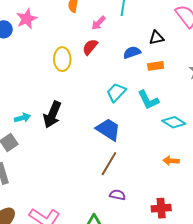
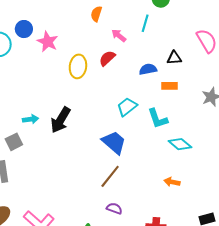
pink star: (27, 19) -> (48, 42), moved, turned -30
pink arrow: (98, 23) -> (119, 35), turned 77

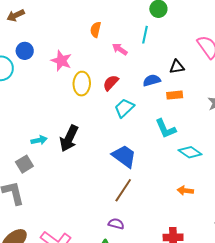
pink star: (48, 42) -> (61, 61), moved
red semicircle: (107, 58) -> (111, 83), moved
cyan trapezoid: (127, 107) -> (124, 108), moved
purple semicircle: (114, 208) -> (116, 224), moved

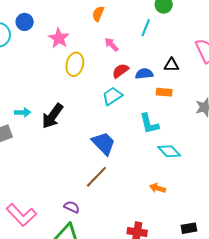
pink arrow: (120, 49) -> (111, 45), moved
red semicircle: (111, 83) -> (120, 71), moved
purple semicircle: (116, 224) -> (72, 207), moved

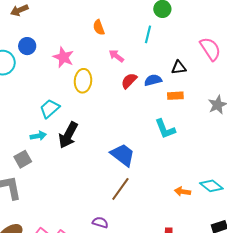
orange semicircle: (98, 14) -> (99, 27), turned -35
cyan trapezoid: (112, 96) -> (50, 109), moved
cyan diamond: (169, 151) -> (211, 186), moved

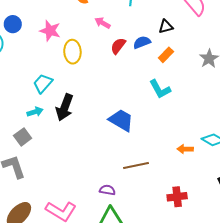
orange rectangle: (175, 96) -> (166, 55), turned -35
brown line: (120, 189) -> (136, 166), moved, turned 50

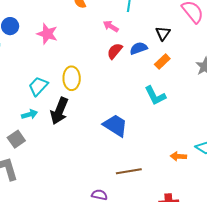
pink arrow: (103, 23) -> (111, 26), moved
black triangle: (166, 27) -> (163, 33), turned -42
yellow ellipse: (72, 52) -> (72, 78), moved

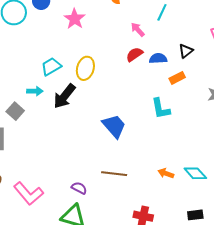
gray square: (16, 139) -> (15, 111), turned -30

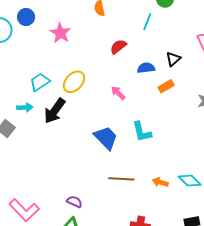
pink arrow: (138, 30) -> (118, 93), moved
red semicircle: (134, 54) -> (118, 47), moved
yellow ellipse: (85, 68) -> (74, 82), turned 30
cyan L-shape: (161, 109) -> (142, 132), moved
brown line: (114, 174) -> (121, 179), moved

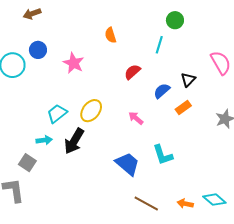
blue semicircle: (146, 68) -> (162, 91), turned -30
brown line: (121, 179) -> (146, 203), turned 30

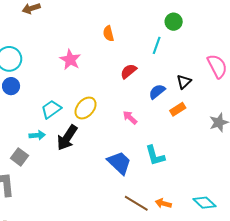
blue circle: (38, 50) -> (11, 86), moved
orange arrow: (185, 204) -> (163, 203), moved

